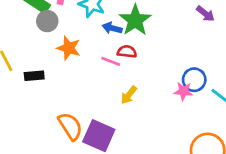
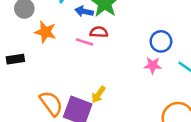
blue circle: (194, 80) -> (161, 41), moved
yellow arrow: (129, 95) -> (98, 94), moved

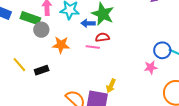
blue circle: (161, 41) -> (162, 50), moved
pink star: (153, 65) -> (151, 67), moved

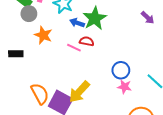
blue circle: (162, 50) -> (121, 70), moved
yellow arrow: (111, 86) -> (79, 92), size x1.6

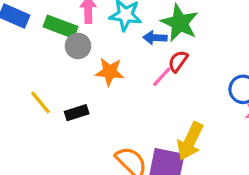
red semicircle: (87, 41) -> (178, 61), turned -48
pink line: (74, 48) -> (162, 77), turned -56

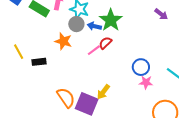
gray circle: (78, 46) -> (76, 24), moved
yellow arrow: (190, 141) -> (103, 92), size x0.7

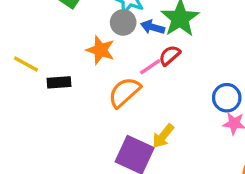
yellow line: (19, 52) -> (26, 64), turned -35
orange semicircle: (66, 98) -> (124, 92), moved, turned -100

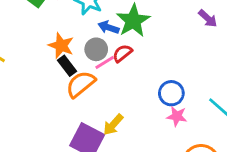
gray circle: (123, 22) -> (96, 49), moved
black rectangle: (59, 82) -> (67, 66), moved, turned 54

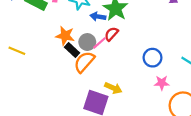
gray circle: (96, 49) -> (87, 42), moved
pink star: (177, 116) -> (162, 83), moved
yellow arrow: (113, 125) -> (113, 88), turned -98

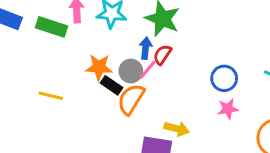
blue arrow: (98, 17) -> (146, 48), moved, turned 96
yellow line: (17, 51) -> (51, 96), moved
pink star: (162, 83) -> (228, 109), moved

